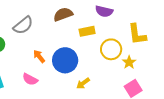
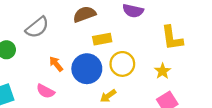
yellow rectangle: (87, 31) -> (102, 39), moved
yellow circle: (111, 49) -> (122, 64), moved

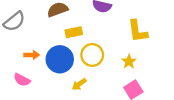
orange arrow: (56, 64) -> (32, 55), turned 128

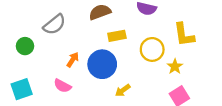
orange arrow: (32, 55) -> (73, 60), turned -56
yellow circle: (92, 55) -> (152, 49), moved

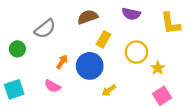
yellow L-shape: (184, 35) -> (170, 23), moved
yellow rectangle: (117, 36) -> (103, 39), turned -49

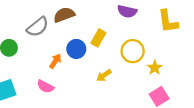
brown semicircle: (88, 17) -> (64, 15), moved
blue circle: (90, 66) -> (76, 49), moved, size x0.7
yellow arrow: (109, 90) -> (104, 75), moved

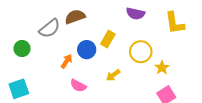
pink semicircle: (45, 86) -> (78, 86), moved

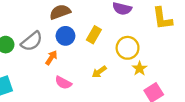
gray semicircle: (50, 28) -> (32, 41), moved
blue circle: (87, 50) -> (65, 36), moved
yellow star: (162, 68) -> (140, 69), moved

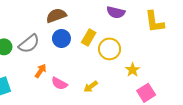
yellow circle: (128, 48) -> (110, 49), moved
orange arrow: (51, 58) -> (41, 71), moved
yellow arrow: (99, 72) -> (91, 87), moved

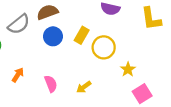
gray semicircle: (29, 44) -> (19, 24), moved
orange arrow: (41, 71) -> (18, 75), moved
pink semicircle: (59, 83) -> (51, 84), turned -140

